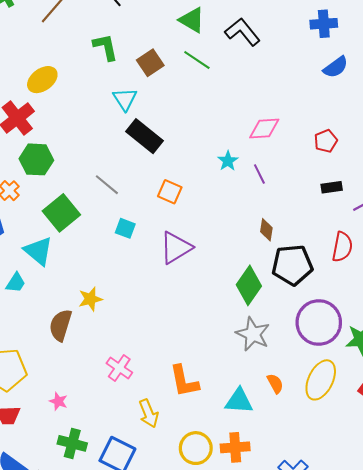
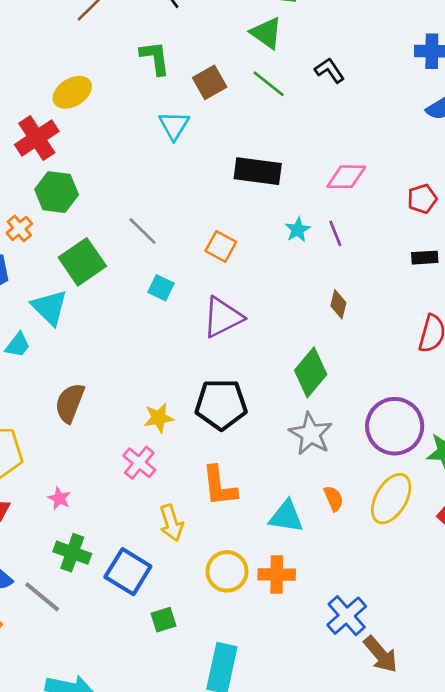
black L-shape: (243, 32) -> (330, 70), moved, size x0.7
black rectangle: (145, 136) -> (258, 171), moved, turned -36
cyan star: (228, 161) -> (298, 230), moved
black pentagon: (292, 265) -> (221, 404), moved
yellow star: (90, 299) -> (159, 418), moved

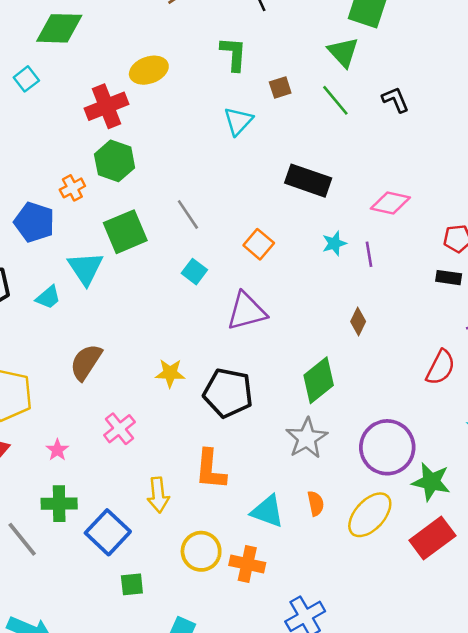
brown square: (210, 82) -> (280, 87), size x0.7
black rectangle: (425, 258) -> (449, 278), moved
yellow star: (159, 418) -> (170, 373), moved
pink cross: (139, 463) -> (119, 429), moved
green cross: (72, 553) -> (59, 504), turned -32

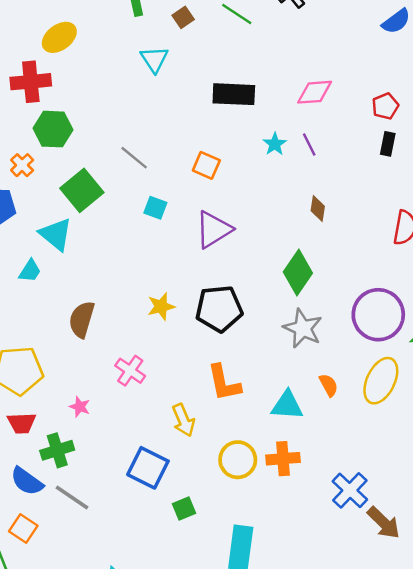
red cross: (107, 106) -> (31, 82), turned 33
black rectangle: (449, 278) -> (388, 144), turned -70
green cross: (59, 504) -> (57, 450), moved

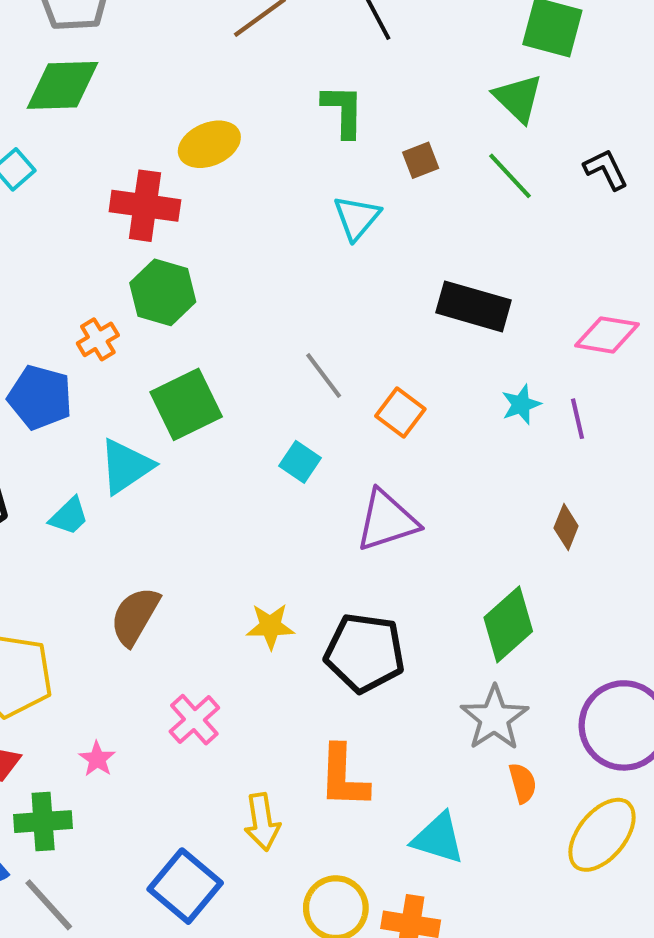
gray line: (134, 158) -> (324, 375), moved
cyan triangle: (56, 234) -> (126, 466), turned 33
orange semicircle: (329, 385) -> (523, 783), moved

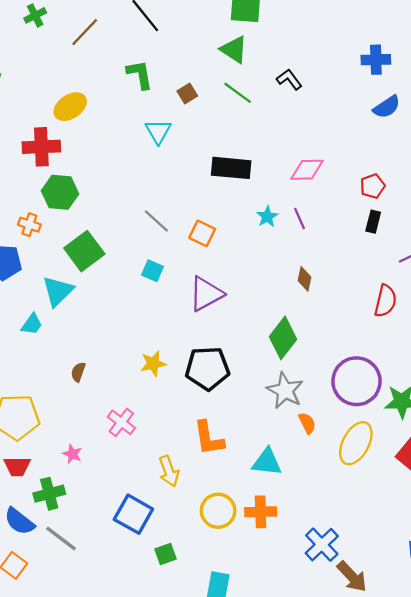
orange cross: (98, 339) -> (29, 225), turned -30
brown semicircle: (135, 616) -> (78, 372), size x0.6

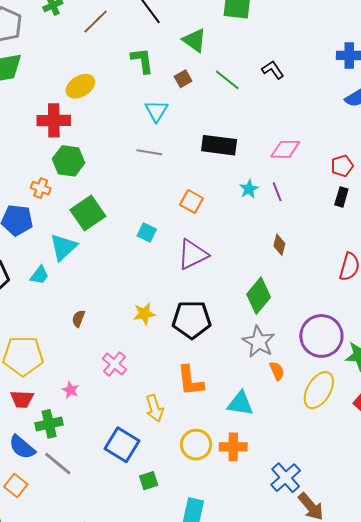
green triangle: (234, 50) -> (194, 40), moved
gray line: (156, 221) -> (149, 152), moved, turned -35

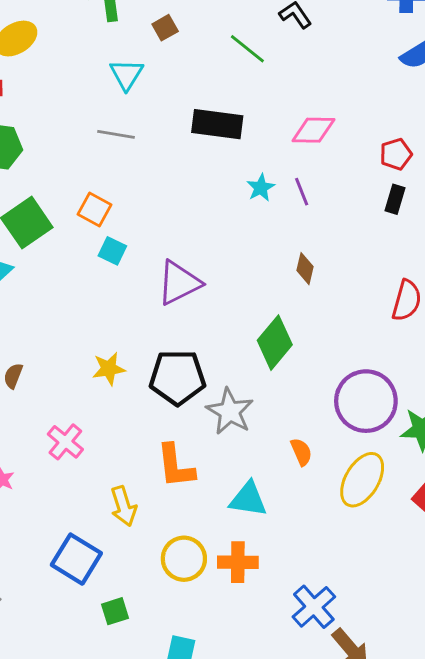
green line: (227, 80) -> (247, 49), moved
orange square: (191, 201) -> (95, 209), moved
gray star: (259, 342) -> (230, 411), moved

